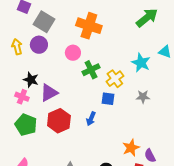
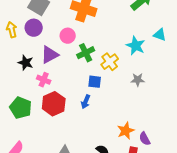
purple triangle: (49, 93) -> (50, 55), moved
pink cross: (22, 97) -> (44, 80), moved
blue square: (108, 99) -> (95, 82), moved

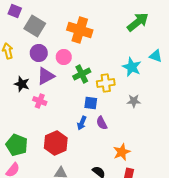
purple circle: (34, 28) -> (39, 53), moved
yellow cross: (110, 62) -> (106, 83), turned 30
red hexagon: (54, 104) -> (56, 143), moved
green pentagon: (21, 108) -> (17, 145), moved
purple semicircle: (145, 139) -> (102, 123), moved

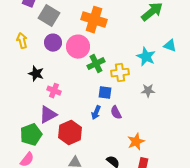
pink circle: (64, 57) -> (78, 47), size x1.5
purple triangle: (46, 76) -> (48, 115), moved
green pentagon: (17, 145) -> (31, 135), turned 30

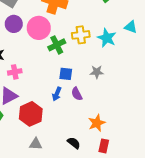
yellow cross: (120, 73) -> (81, 35), moved
pink cross: (54, 91) -> (15, 72), turned -32
gray star: (148, 91) -> (97, 72), moved

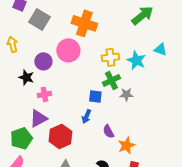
purple circle: (14, 24) -> (43, 61), moved
green cross: (57, 45) -> (111, 80), moved
purple semicircle: (77, 94) -> (108, 131), moved

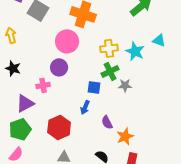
purple circle: (43, 61) -> (59, 67), moved
black star: (26, 77) -> (13, 68), moved
purple triangle: (38, 118) -> (25, 103), moved

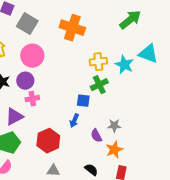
cyan triangle: (159, 40) -> (148, 54), size x1.5
pink circle: (67, 41) -> (32, 56), moved
purple circle: (59, 67) -> (25, 81), moved
gray star: (125, 85) -> (114, 126), moved

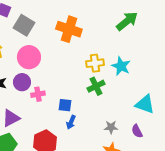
cyan triangle: (148, 54) -> (145, 104), moved
pink cross: (32, 99) -> (38, 94), moved
blue square: (83, 101) -> (65, 105), moved
purple semicircle: (96, 136) -> (137, 131), moved

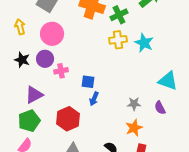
green cross: (96, 86) -> (119, 15), moved

